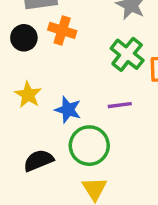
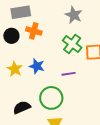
blue star: (68, 110) -> (37, 66), moved

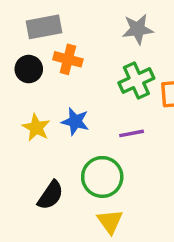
gray star: (74, 15) -> (138, 29), turned -30
green cross: (72, 44) -> (136, 81), turned 30
black semicircle: (22, 107) -> (50, 195), turned 150

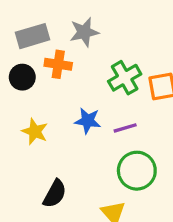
gray star: (138, 29) -> (84, 32), moved
blue star: (75, 121) -> (88, 121), moved
green circle: (102, 177) -> (137, 171), moved

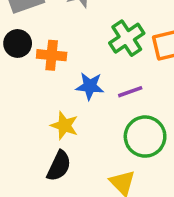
orange cross: (58, 64) -> (52, 55), moved
yellow star: (35, 132) -> (64, 126), moved

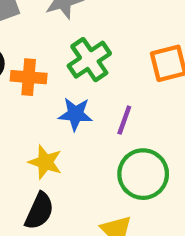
green cross: (127, 38) -> (89, 60), moved
purple line: (130, 92) -> (124, 120), turned -50

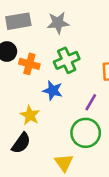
purple line: (124, 120) -> (91, 102), moved

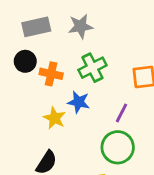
yellow star: (30, 115) -> (54, 118), moved

